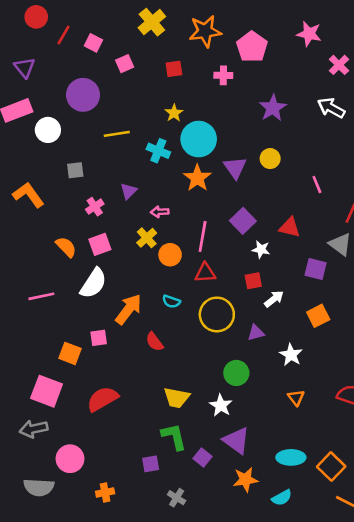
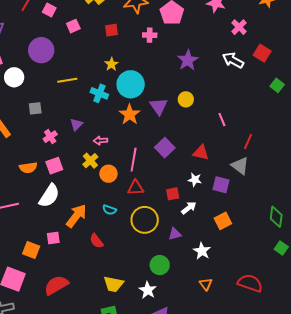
orange semicircle: (66, 247) -> (28, 168), turned 126
white star: (261, 249) -> (195, 180), moved

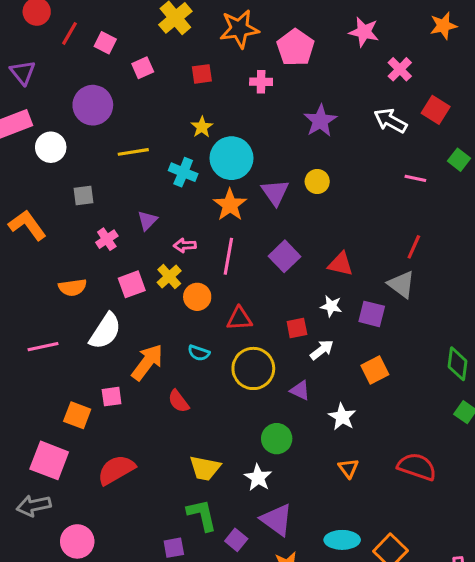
pink line: (222, 119) -> (415, 178), moved, turned -56
pink line: (134, 160) -> (228, 256), moved
pink square: (54, 166) -> (132, 284), moved
purple triangle: (175, 234) -> (300, 390), turned 40

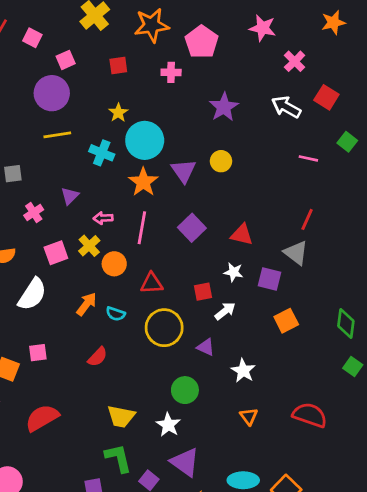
purple circle: (93, 105) -> (52, 93), moved
orange arrow: (147, 362) -> (86, 304), moved, size x0.7
orange square: (375, 370) -> (286, 321), moved
red semicircle: (179, 401) -> (98, 357), turned -100

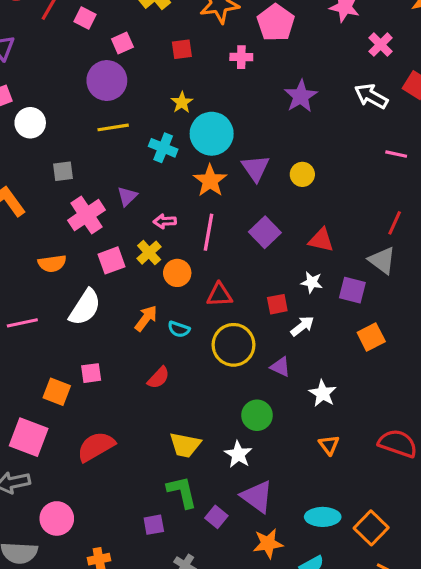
yellow circle: (221, 161) -> (302, 174), moved
pink cross: (34, 212) -> (86, 215), size x1.6

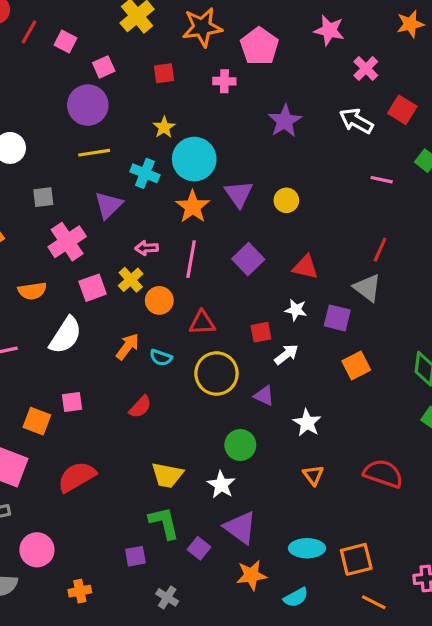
purple triangle: (127, 196) -> (108, 205), moved, size x1.4
orange square: (371, 528) -> (356, 559), turned 32

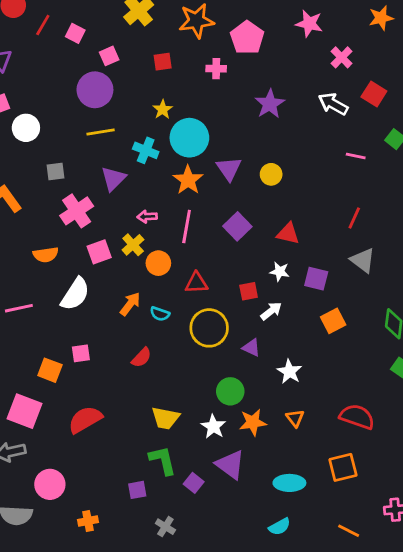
gray triangle: (367, 288) -> (363, 260), moved
orange square: (356, 559) -> (343, 467), moved
orange star: (251, 575) -> (253, 422), moved

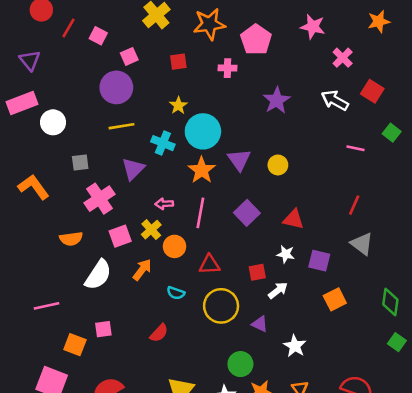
orange arrow: (130, 304) -> (142, 270), moved
pink line: (19, 308) -> (47, 306), moved

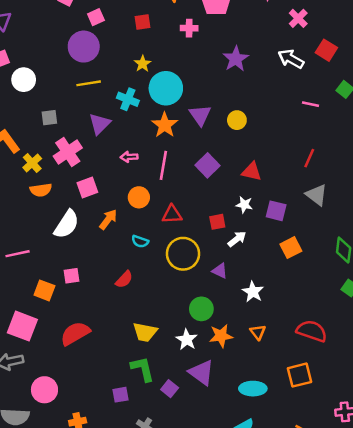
yellow cross: (151, 230) -> (32, 163), moved

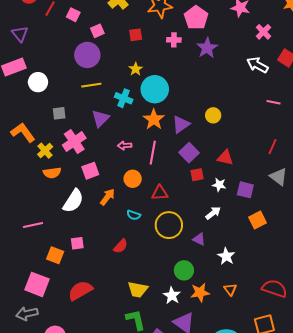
purple star: (236, 59) -> (207, 48), moved
purple triangle: (200, 115) -> (181, 124), moved, turned 30
red square: (217, 222) -> (197, 175), moved

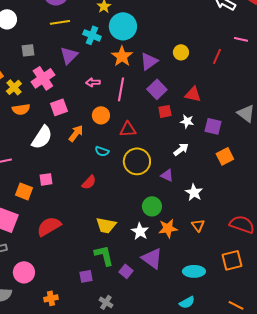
red line: (273, 147) -> (217, 56), moved

